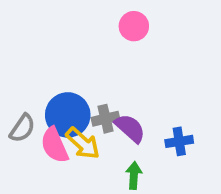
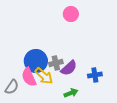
gray semicircle: (22, 128) -> (12, 87), moved
purple semicircle: (130, 128) -> (69, 68), turned 96
green arrow: (134, 175) -> (71, 93), turned 64

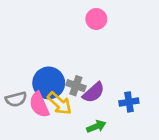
gray cross: (56, 63) -> (76, 86), turned 32
gray semicircle: (12, 87) -> (16, 99), moved, turned 42

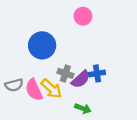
blue circle: (49, 83) -> (42, 45), moved
blue cross: (129, 102) -> (97, 73), moved
green arrow: (96, 126) -> (83, 108), turned 42

